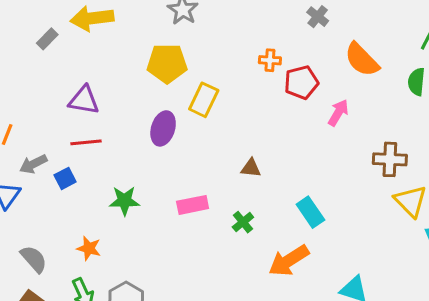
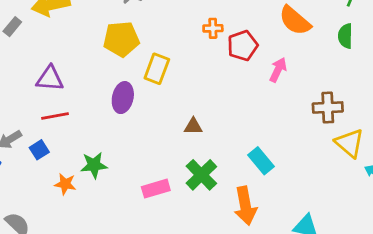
brown triangle: (251, 168) -> (193, 126), moved
pink rectangle: (193, 205) -> (156, 189), moved
green cross: (243, 222) -> (201, 175), size x1.6
orange star: (89, 248) -> (65, 184), moved
orange arrow: (289, 261) -> (245, 206), turned -63

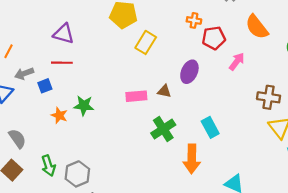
purple ellipse: (123, 98) -> (189, 72), moved
pink rectangle: (156, 189) -> (136, 96), moved

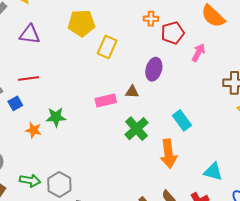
purple triangle: (64, 34) -> (30, 34), moved
green arrow: (48, 166) -> (30, 181), turned -54

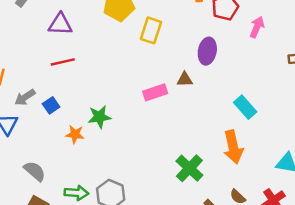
red line: (29, 79) -> (63, 62), moved
green cross: (137, 129) -> (189, 168), moved

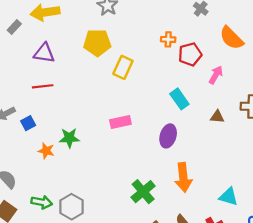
purple ellipse: (207, 51) -> (168, 136), moved
brown triangle: (185, 79) -> (217, 117), moved
cyan rectangle: (245, 107) -> (179, 99), moved

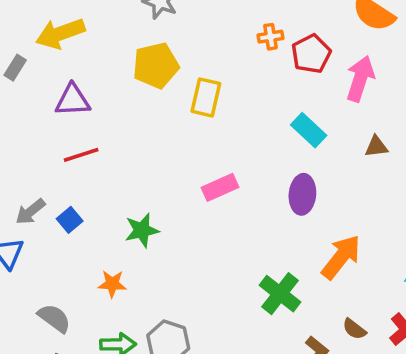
pink arrow: (216, 75) -> (360, 79), size x1.4
orange star: (46, 151) -> (112, 284), moved
orange arrow: (183, 177) -> (341, 257), turned -124

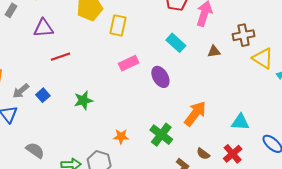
red line: (81, 155) -> (61, 57), moved
pink rectangle: (220, 187) -> (129, 63), moved
purple ellipse: (302, 194) -> (160, 77), moved, turned -35
orange star: (112, 284) -> (121, 137), moved

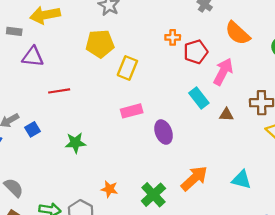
gray rectangle: (11, 10) -> (14, 31), turned 56
purple triangle: (43, 28) -> (33, 57), moved
cyan rectangle: (176, 43) -> (199, 98), moved
cyan triangle: (240, 122) -> (242, 180), moved

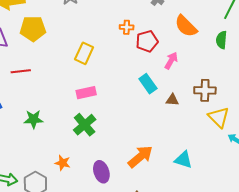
yellow pentagon: (100, 44) -> (33, 29), moved
pink arrow: (223, 72) -> (171, 61), size x0.7
purple ellipse: (164, 132) -> (101, 172), moved
green cross: (153, 195) -> (85, 125), moved

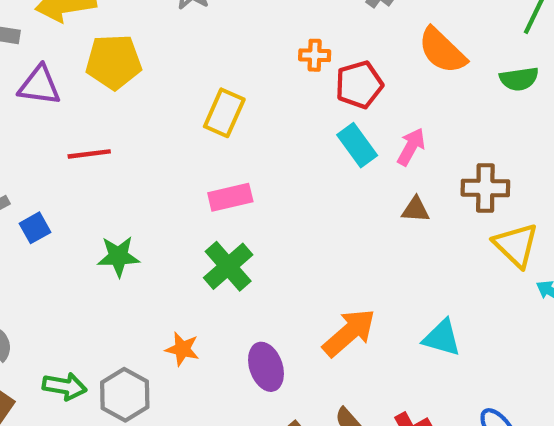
green semicircle: (221, 40) -> (519, 79), turned -102
pink arrow: (171, 61) -> (411, 147), moved
cyan rectangle: (148, 84) -> (357, 145), moved

